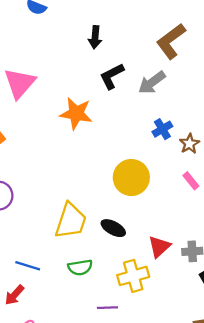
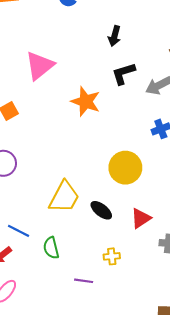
red triangle: (159, 247) -> (141, 218), moved
green semicircle: (80, 267) -> (51, 248), moved, turned 75
yellow cross: (133, 276) -> (112, 256), size x0.6

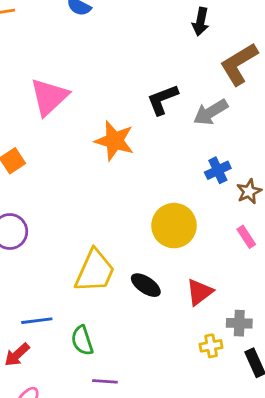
black arrow: (115, 36) -> (201, 22), moved
blue line: (19, 231) -> (37, 321), turned -30
yellow cross: (112, 256) -> (211, 346), moved
purple line: (84, 281) -> (105, 381), moved

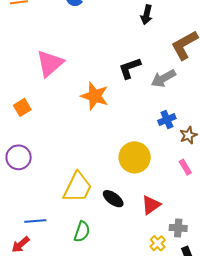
black arrow: (201, 22) -> (147, 15), moved
green semicircle: (82, 340) -> (82, 232), moved, turned -145
yellow cross: (211, 346) -> (158, 243), turned -35

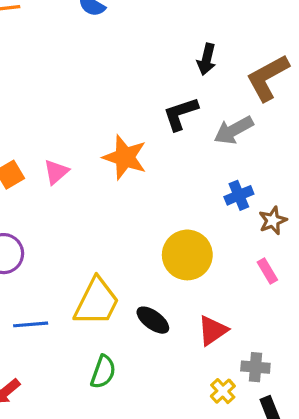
black arrow: (147, 15) -> (207, 59), moved
pink triangle: (50, 63) -> (56, 172), moved, size x0.6
blue line: (35, 221) -> (31, 324), moved

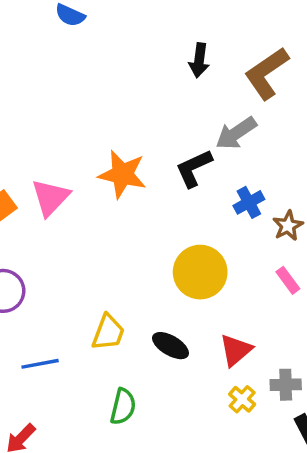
black L-shape: (181, 114) -> (194, 168), moved
pink triangle: (56, 172) -> (50, 197), size x1.4
yellow trapezoid: (97, 302) -> (108, 332), size x0.7
yellow cross: (223, 391) -> (242, 399), moved

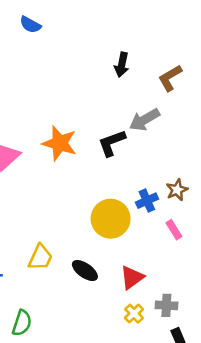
brown L-shape: (267, 73) -> (170, 78), size x0.7
blue cross: (249, 202) -> (147, 201), moved
green semicircle: (123, 407) -> (22, 323), moved

